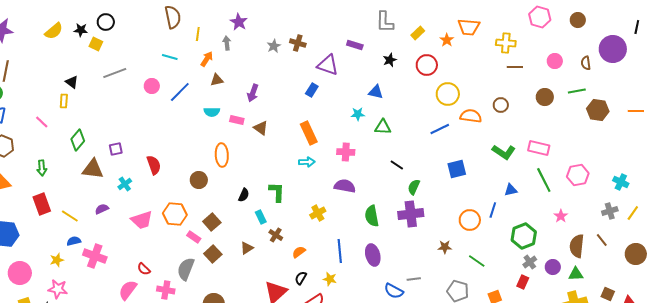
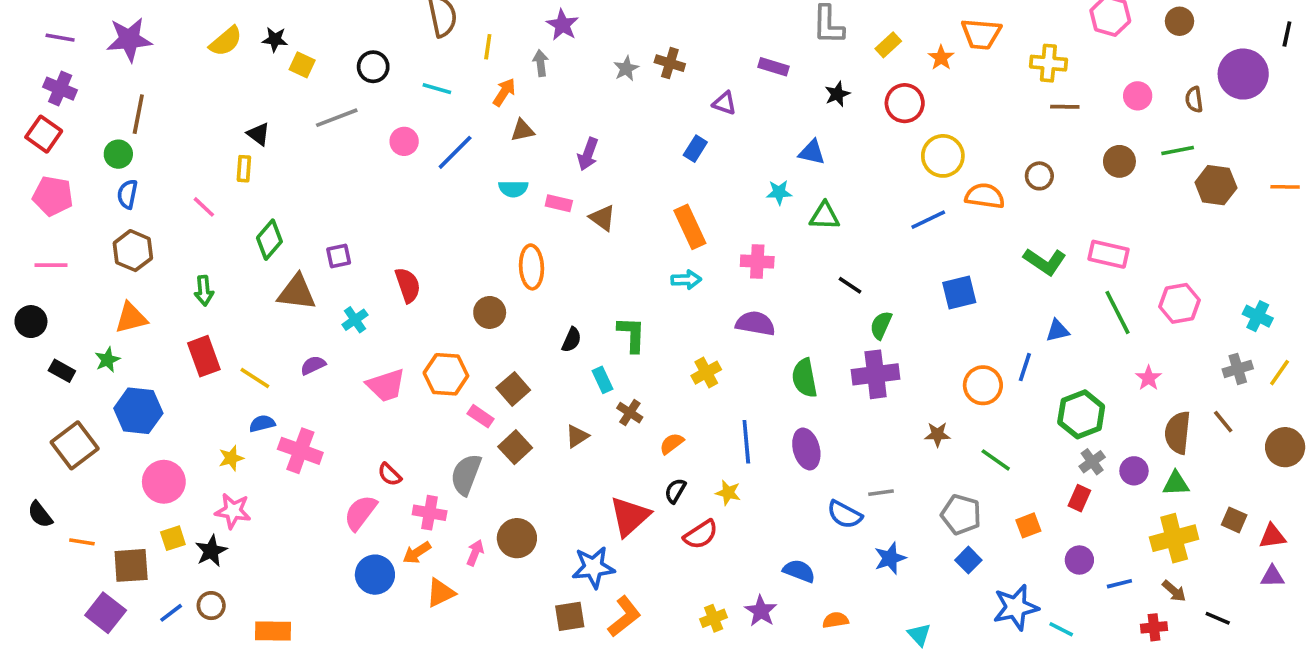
black circle: (106, 22) -> (373, 67), moved
purple triangle: (328, 65) -> (724, 103), size x0.6

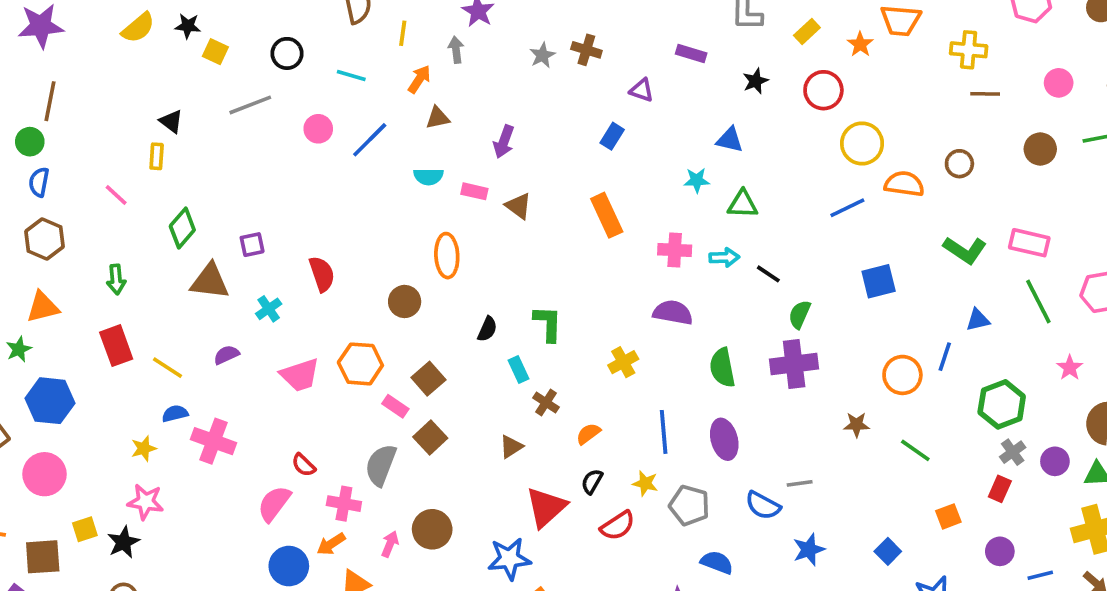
cyan arrow: (686, 280) -> (724, 257), moved
brown triangle: (577, 436) -> (511, 447), moved
pink circle: (164, 482) -> (44, 474), moved
gray pentagon: (961, 515) -> (689, 505), moved

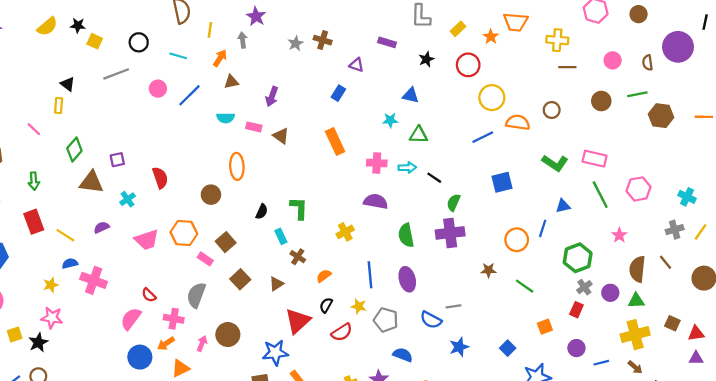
brown square: (430, 437) -> (240, 279), moved

